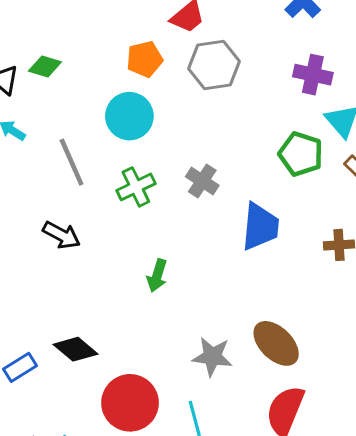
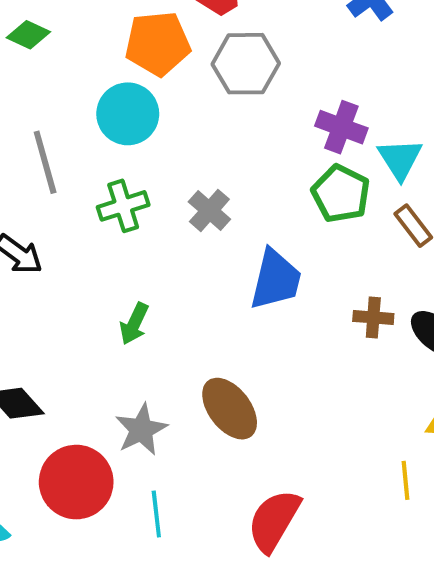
orange pentagon: (145, 59) -> (158, 43), size x1.4
purple cross: (313, 75) -> (341, 127), moved
brown ellipse: (276, 343) -> (230, 409), moved
gray star: (212, 357) -> (141, 430), moved, turned 30

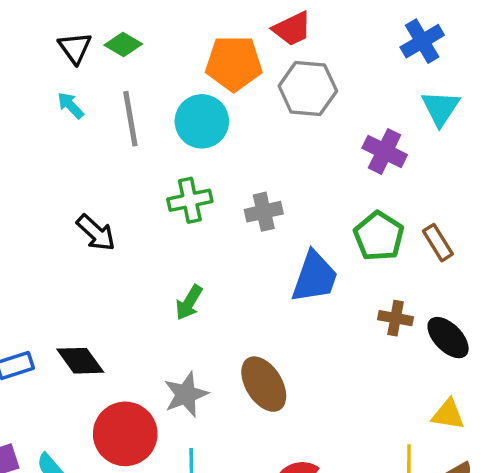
cyan triangle: (400, 159) -> (441, 108), moved
gray line: (45, 162) -> (130, 119), moved
green pentagon: (341, 194) -> (379, 236), moved
gray cross: (209, 210) -> (264, 212), turned 30

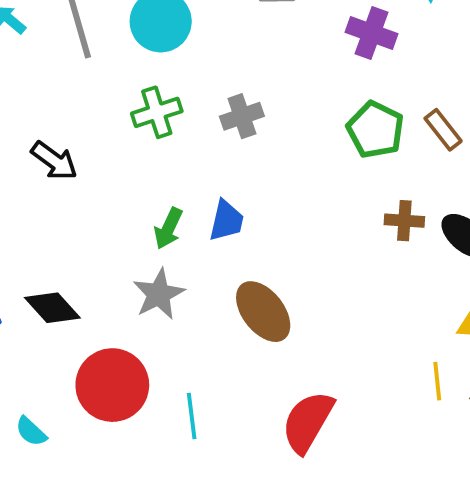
blue trapezoid: (315, 277) -> (226, 221), moved, size x0.7
gray star: (186, 394) -> (159, 294), moved

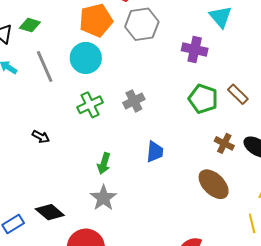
black arrow: (54, 161) -> (41, 137), size x0.7
blue trapezoid: (226, 221) -> (155, 152), moved
brown cross: (404, 221) -> (224, 143), turned 30
brown ellipse: (263, 312) -> (214, 184), moved

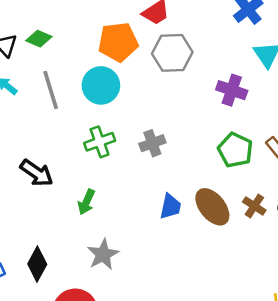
black arrow: (41, 137) -> (37, 173), size x1.6
green arrow: (104, 163) -> (86, 202), moved
brown ellipse: (214, 184) -> (212, 207), moved
black diamond: (50, 212) -> (37, 264), turned 72

